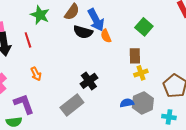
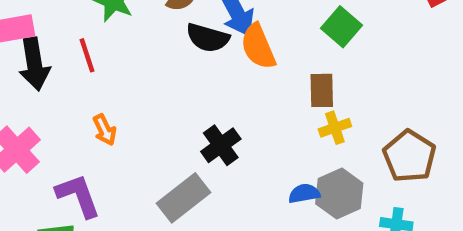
orange semicircle: (106, 36) -> (258, 47), size x1.5

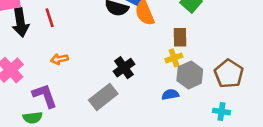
yellow cross: (335, 128) -> (174, 58), moved
orange arrow: (105, 130) -> (59, 59), turned 105
gray hexagon: (339, 193) -> (190, 75), moved

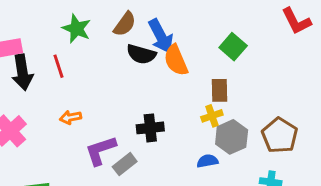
black cross: (124, 68) -> (150, 128), turned 30
purple L-shape: (45, 96) -> (101, 150), moved, turned -88
gray rectangle: (103, 97) -> (125, 164), size x0.7

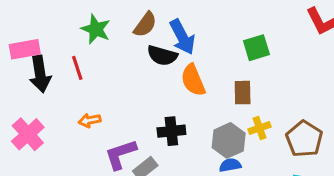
green square: (233, 47) -> (256, 48), turned 32
orange semicircle: (176, 60) -> (193, 80), moved
yellow cross: (212, 116) -> (260, 128), moved
gray hexagon: (232, 137) -> (229, 140), moved

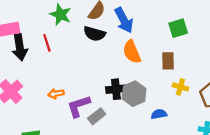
black semicircle: (162, 55) -> (94, 34), moved
orange arrow: (90, 120) -> (56, 94), moved
yellow cross: (260, 128) -> (180, 87), turned 35
gray hexagon: (229, 140) -> (134, 94), moved

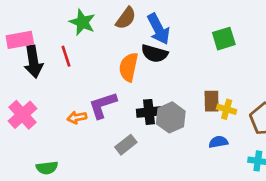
black semicircle: (94, 34) -> (154, 53), moved
orange semicircle: (132, 52) -> (129, 67), moved, turned 35
brown rectangle: (168, 61) -> (212, 101), moved
purple L-shape: (79, 106) -> (103, 105), moved
blue semicircle: (159, 114) -> (218, 142), moved

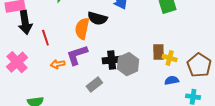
black semicircle: (154, 53) -> (97, 18), moved
red line: (66, 56) -> (45, 38), moved
orange semicircle: (129, 67) -> (82, 29), moved
blue semicircle: (218, 142) -> (172, 80), moved

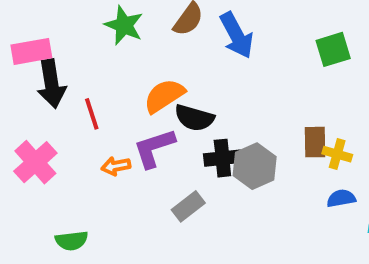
black semicircle: (97, 18) -> (194, 118), moved
orange semicircle: (82, 29) -> (164, 96), turned 45

